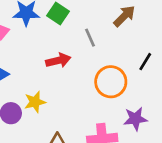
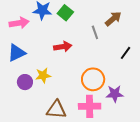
gray line: (90, 38) -> (95, 32), moved
orange circle: (111, 82) -> (93, 79), moved

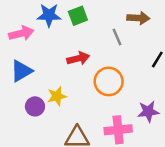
green square: (65, 13) -> (78, 16), turned 35
brown arrow: (113, 19) -> (138, 18), turned 48
orange circle: (93, 79) -> (109, 81), moved

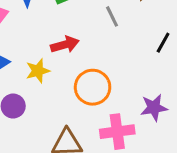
orange circle: (109, 81) -> (93, 87), moved
yellow star: (57, 96) -> (38, 71), moved

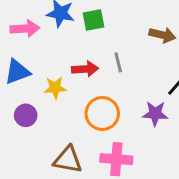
gray line: (112, 16) -> (118, 62), moved
purple star: (154, 108) -> (155, 113), moved

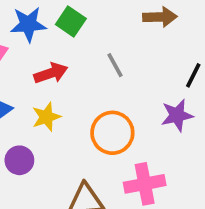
green square: (93, 20) -> (71, 21), turned -30
red arrow: (85, 69) -> (51, 73), moved

